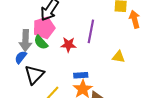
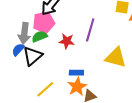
green semicircle: (41, 42) -> (40, 37), turned 105
yellow triangle: (119, 57) -> (116, 58), size x1.6
black triangle: (34, 75) -> (33, 56), moved

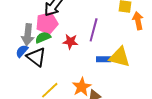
black triangle: (33, 56) -> (36, 57), turned -40
blue rectangle: (76, 73) -> (104, 59), moved

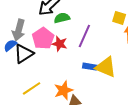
pink pentagon: (47, 23) -> (43, 38), moved, turned -30
green semicircle: (43, 38) -> (62, 18), moved
black triangle: (36, 57) -> (24, 54), turned 40

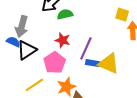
purple line: (84, 36) -> (86, 48), moved
pink pentagon: (43, 38) -> (55, 63), moved
blue semicircle: (10, 45) -> (13, 42), turned 64

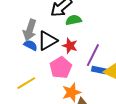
blue semicircle: (13, 42) -> (31, 45), moved
black triangle: (27, 50) -> (47, 41), moved
yellow line: (34, 85) -> (26, 83), moved

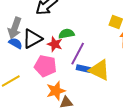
green semicircle: (74, 20) -> (66, 34), moved
pink pentagon: (61, 68) -> (45, 66), turned -30

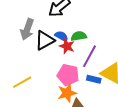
blue semicircle: (15, 43) -> (62, 36), moved
pink pentagon: (45, 66) -> (68, 75), moved
blue rectangle: (83, 69) -> (94, 79), moved

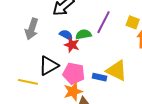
black triangle: (45, 40) -> (49, 66), moved
purple line: (90, 56) -> (103, 22), moved
yellow line: (22, 82) -> (28, 82), turned 42

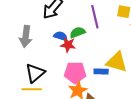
purple line: (103, 22) -> (95, 17), turned -30
black triangle: (49, 66) -> (35, 73), moved

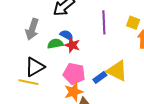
green semicircle: (78, 32) -> (55, 44), moved
blue rectangle: (101, 72) -> (100, 77), turned -48

